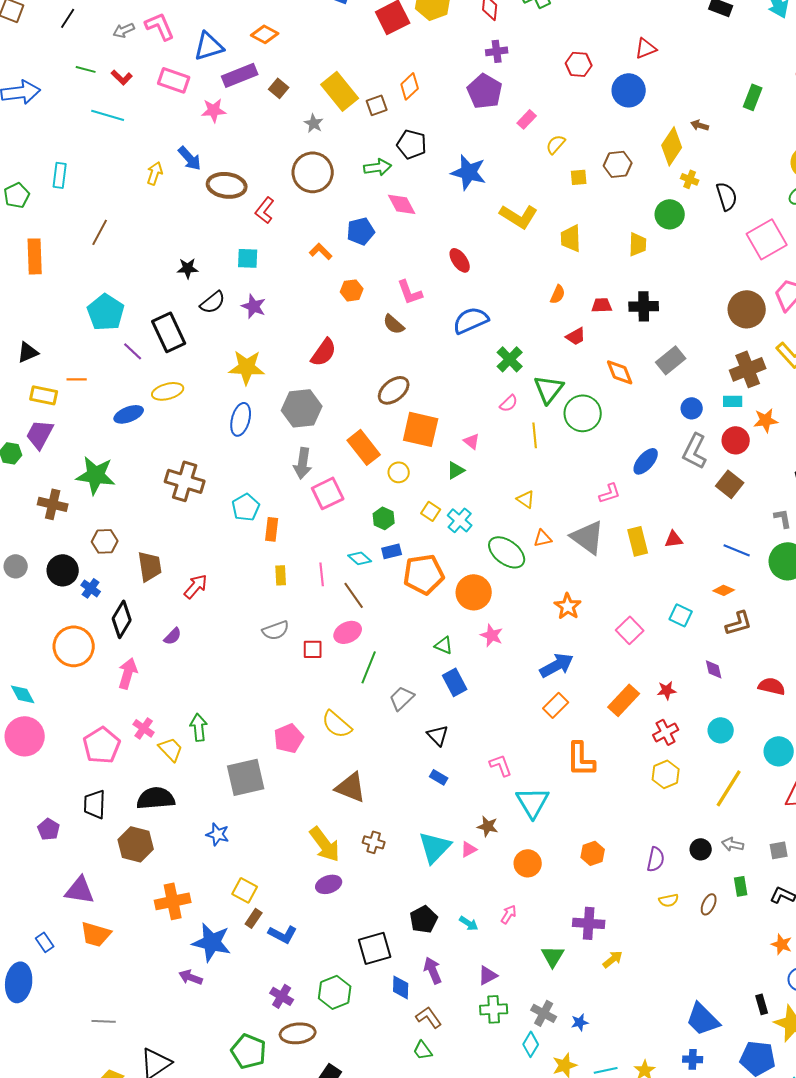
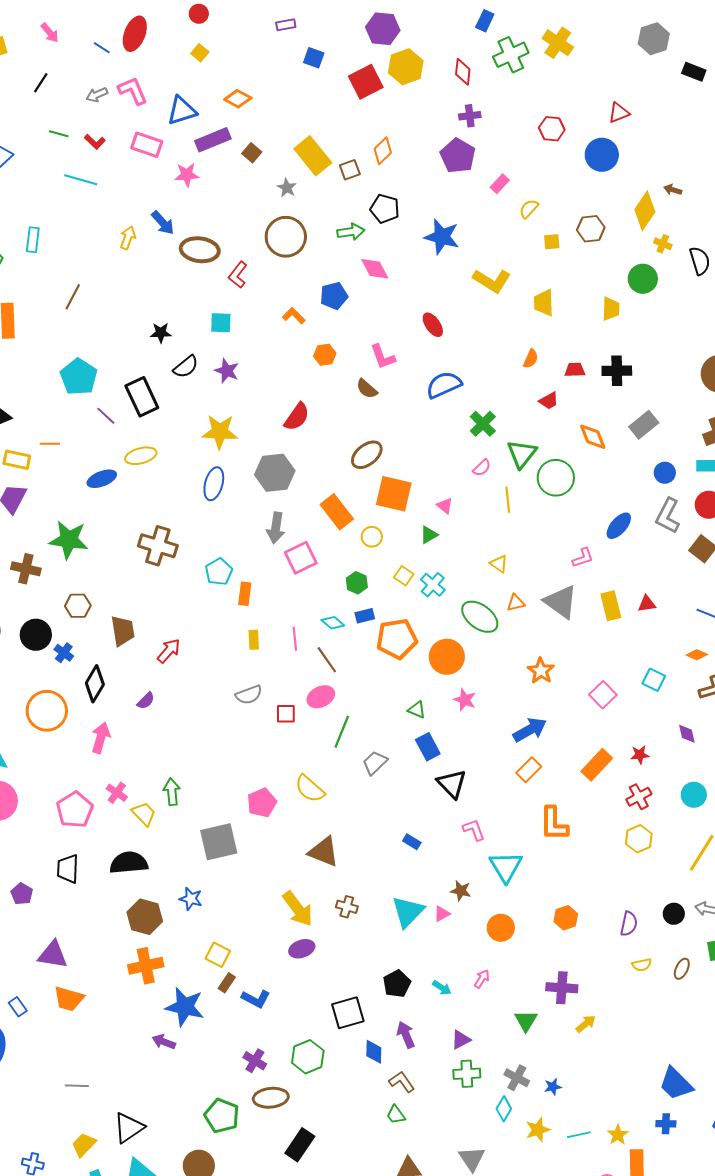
black triangle: (438, 735) -> (452, 784), moved, size x1.4
brown hexagon: (136, 844) -> (145, 917), moved

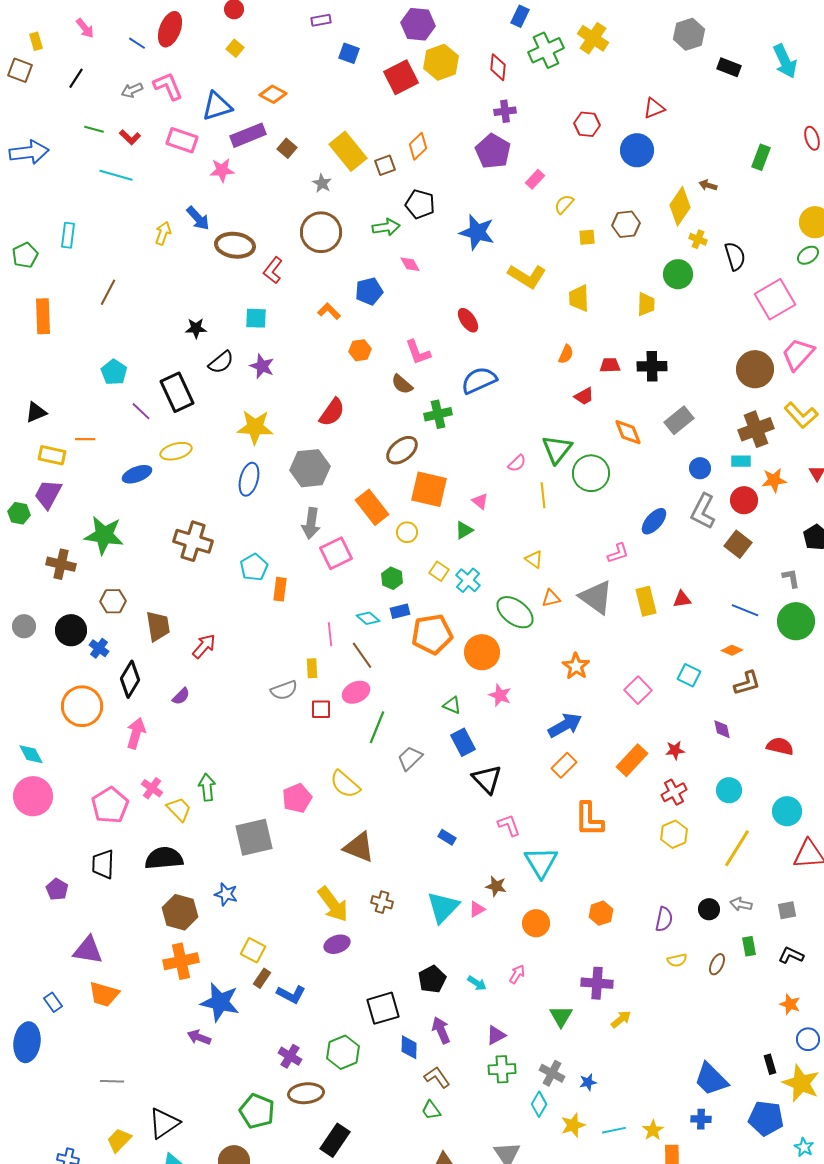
pink diamond: (375, 269) -> (410, 264), size x0.7
cyan pentagon: (79, 377) -> (114, 372), size x0.7
green cross: (483, 424) -> (438, 414), moved, turned 32
yellow rectangle: (254, 640) -> (312, 668), moved

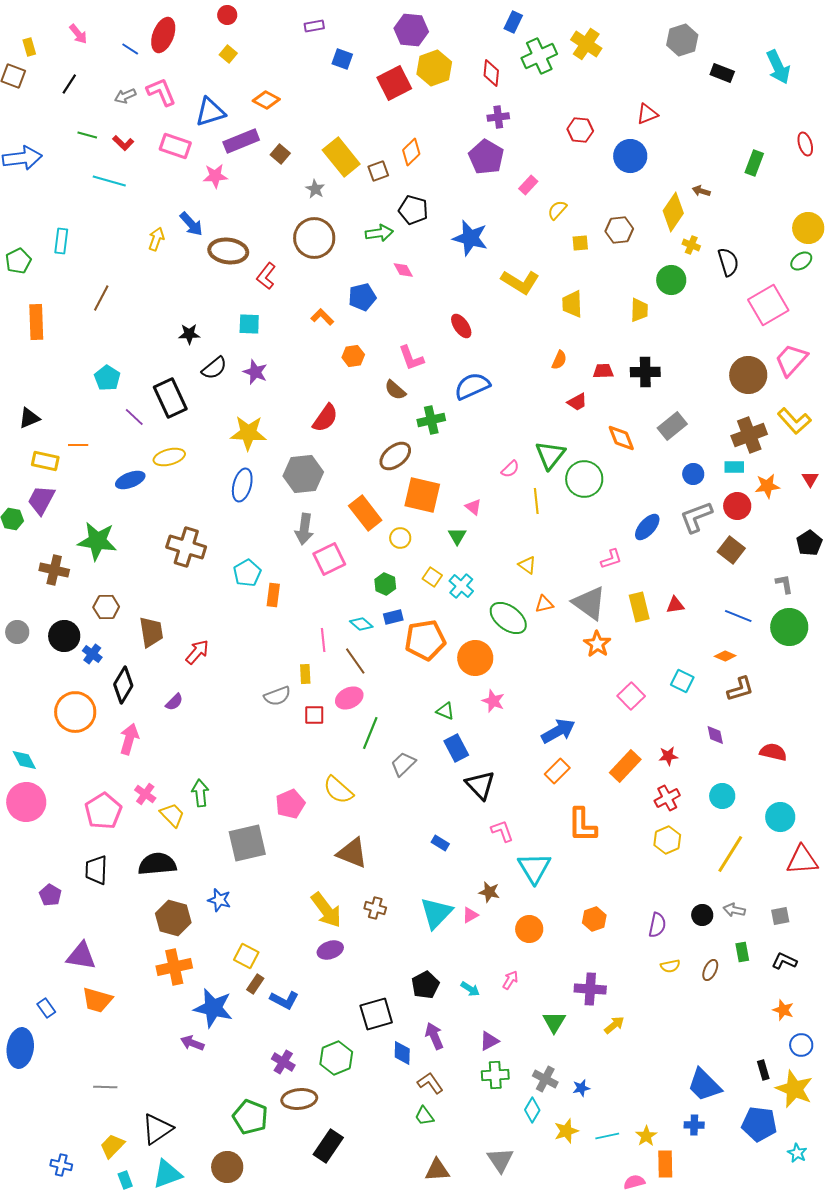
gray L-shape: (703, 511) -> (696, 517), turned 42
green triangle: (464, 530) -> (457, 536), turned -30
orange star: (576, 666) -> (597, 644), moved

